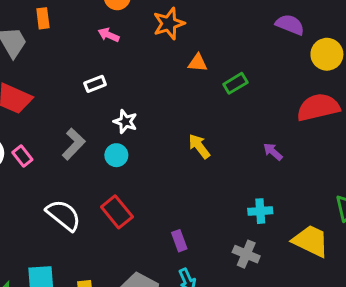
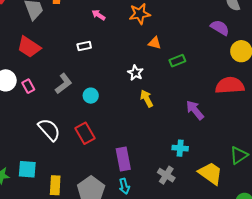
white star: (125, 122) -> (135, 73), moved
purple arrow: (273, 152) -> (195, 110), size x1.5
purple rectangle: (179, 241) -> (123, 159), size x1.6

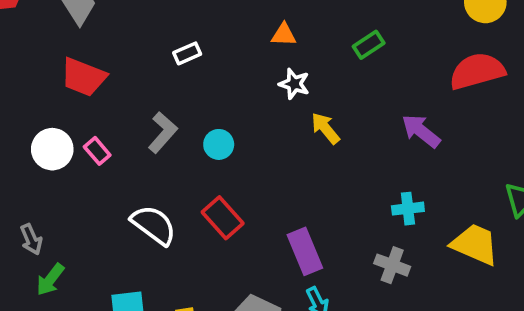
orange triangle: (155, 43) -> (284, 35), moved

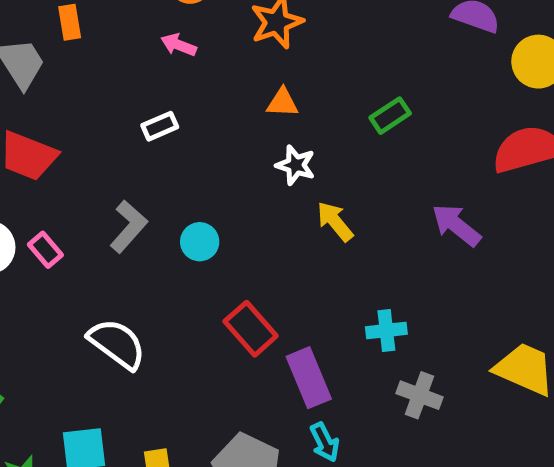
cyan cross: (408, 209) -> (386, 331), moved
red rectangle: (223, 218) -> (251, 329), moved

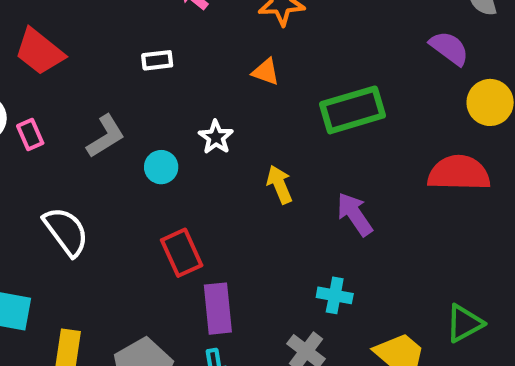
green rectangle: (390, 116) -> (352, 110), size x1.8
white star: (296, 165) -> (216, 137), moved
purple arrow: (456, 225) -> (355, 214), moved
cyan cross: (386, 331) -> (335, 295), moved

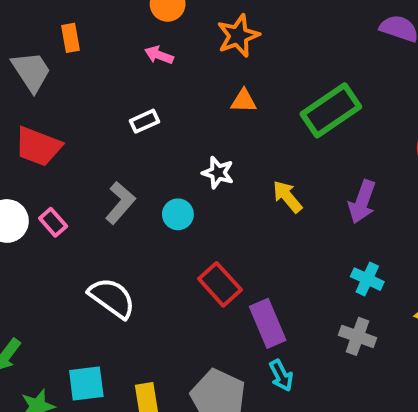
purple arrow: (355, 214) -> (362, 202), turned -108
cyan cross: (335, 295) -> (367, 279), turned 32

